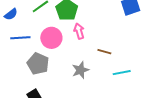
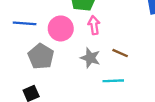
gray star: (80, 70) -> (90, 58), moved, turned 30
cyan line: (122, 73) -> (113, 81), moved

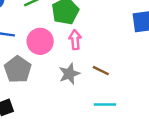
gray star: (90, 58) -> (69, 74), turned 30
cyan line: (113, 81) -> (105, 105), moved

